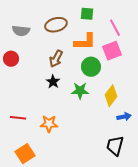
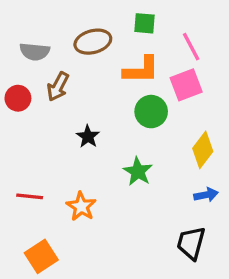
brown arrow: (56, 59) -> (58, 87), moved
green star: (80, 91) -> (138, 171), moved, turned 30
yellow diamond: (111, 96) -> (203, 150), moved
orange star: (49, 124) -> (81, 206), turned 30

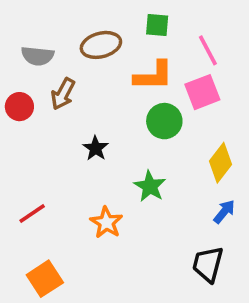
blue arrow: (206, 195) -> (224, 212), turned -40
red line: (30, 196) -> (32, 213), turned -40
orange star: (81, 206) -> (106, 223), moved

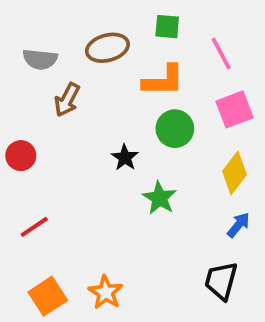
pink square: (202, 92) -> (235, 109), moved
red circle: (19, 107) -> (21, 156), moved
black star: (96, 148) -> (125, 158), moved
orange star: (106, 223) -> (106, 292), moved

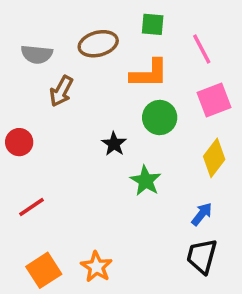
blue arrow: (238, 225) -> (202, 214), moved

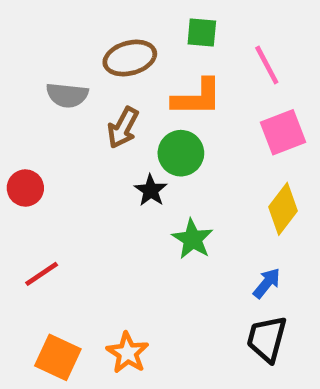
gray semicircle: (37, 54) -> (67, 95), moved
brown arrow: (61, 91) -> (123, 128), moved
green circle: (160, 117) -> (181, 153), moved
orange square: (44, 270) -> (58, 357), turned -32

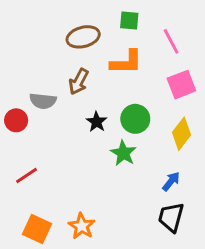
gray semicircle: (67, 95) -> (43, 101), moved
green circle: (181, 153) -> (135, 119), moved

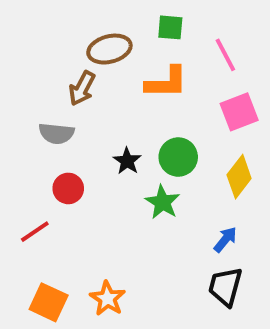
brown arrow: (79, 82) -> (82, 88), moved
red circle: (16, 120) -> (68, 188), moved

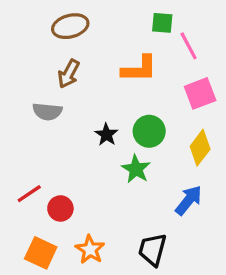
green square: (170, 27) -> (162, 23), moved
brown ellipse: (109, 49) -> (70, 26), moved
red circle: (68, 188) -> (60, 208), moved
blue arrow: (225, 240) -> (189, 200), size x1.4
black trapezoid: (225, 287) -> (152, 250), moved

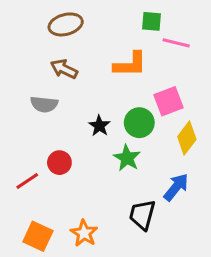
pink line: (189, 46) -> (176, 43), turned -48
brown arrow: (69, 74) -> (64, 69), turned 88
pink square: (200, 93) -> (168, 101), moved
red circle: (60, 208) -> (59, 163), moved
black trapezoid: (152, 250) -> (142, 215), moved

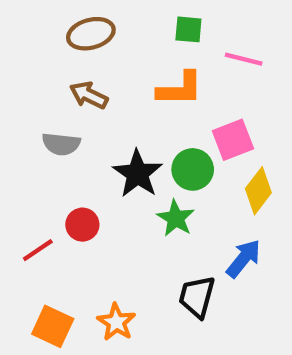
green square: (152, 21) -> (188, 29), moved
black star: (99, 126) -> (138, 174), size x1.6

